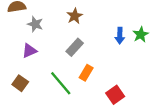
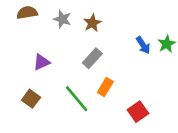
gray star: (35, 24) -> (62, 19), moved
blue arrow: (120, 36) -> (143, 45), turned -35

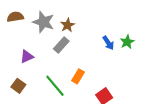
gray star: (62, 19) -> (44, 22), size x1.5
gray rectangle: (92, 58) -> (61, 45), moved

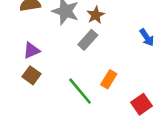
purple triangle: (27, 56) -> (31, 50), moved
brown square: (18, 86) -> (31, 75), moved

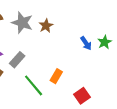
gray rectangle: (88, 40) -> (17, 60), moved

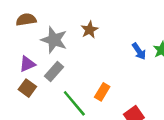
gray star: (22, 23) -> (54, 40), moved

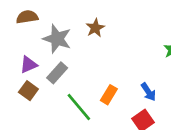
blue arrow: (139, 51) -> (148, 92), moved

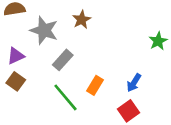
gray rectangle: (57, 73) -> (63, 60), moved
blue arrow: (148, 92) -> (134, 83), turned 66

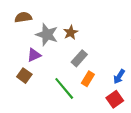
brown star: (82, 20) -> (71, 32), moved
purple triangle: (16, 56) -> (34, 55), moved
gray rectangle: (63, 60) -> (79, 58), moved

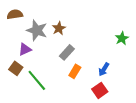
green line: (64, 88) -> (37, 80), moved

